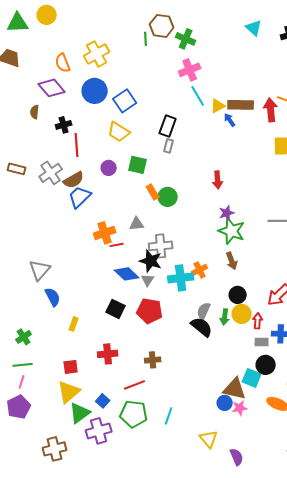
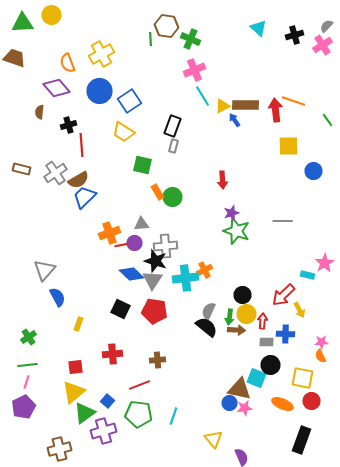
purple circle: (109, 168) -> (134, 243), moved
brown arrow: (232, 261) -> (236, 330), moved, turned -66
gray triangle: (148, 280) -> (152, 280), size x1.5

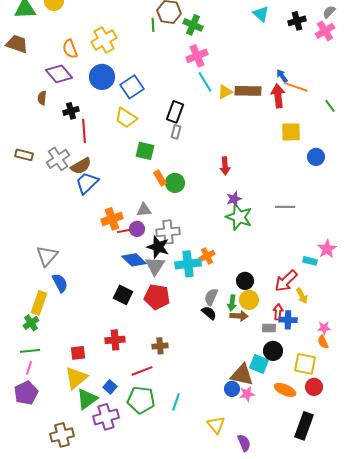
blue arrow: (234, 120) -> (282, 76), moved
red arrow: (262, 321) -> (278, 312), moved
yellow rectangle: (78, 324) -> (39, 303), moved, size x1.6
black semicircle: (206, 327) -> (209, 313), size x0.7

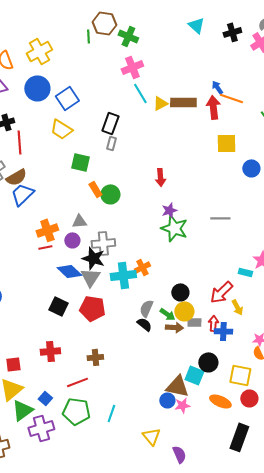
red line: (124, 231) -> (45, 247), moved
green arrow: (232, 303) -> (167, 314), turned -63
gray rectangle: (269, 328) -> (194, 322), moved

